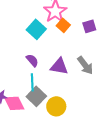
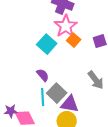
purple triangle: (59, 66) -> (70, 104), moved
gray square: (36, 96) -> (57, 93), moved

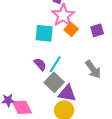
cyan square: (47, 44) -> (44, 33), turned -36
cyan line: (43, 97) -> (55, 64), moved, turned 36

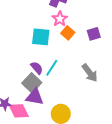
pink star: (63, 15) -> (60, 19), size x0.7
gray square: (54, 82) -> (32, 83), moved
purple triangle: (67, 93) -> (35, 97), moved

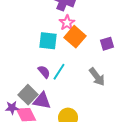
orange square: (68, 33) -> (75, 37), size x1.5
purple square: (94, 34) -> (107, 44), moved
gray square: (32, 83) -> (28, 95), moved

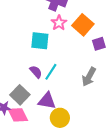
orange square: (75, 37) -> (83, 25), moved
gray arrow: (97, 77) -> (89, 77), turned 66
purple triangle: (42, 101) -> (47, 101), moved

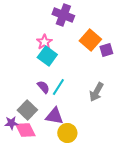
pink star: (59, 23) -> (44, 42), moved
cyan square: (40, 41) -> (47, 56), turned 30
purple square: (99, 44) -> (106, 50), moved

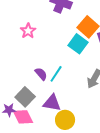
pink star: (44, 42) -> (28, 31), moved
cyan square: (47, 56) -> (78, 44), moved

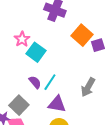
cyan square: (78, 44) -> (36, 52), moved
purple triangle: (52, 103) -> (57, 104), moved

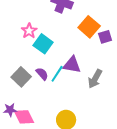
purple triangle: (57, 104) -> (72, 65), moved
gray square: (19, 105) -> (21, 77), moved

